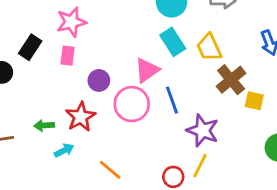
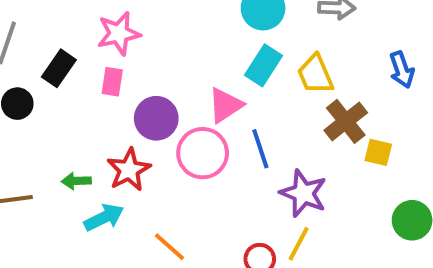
cyan rectangle: (173, 42) -> (263, 65), turned 64
purple circle: (99, 80) -> (156, 118), size x1.4
cyan arrow: (64, 150) -> (104, 217), size x1.4

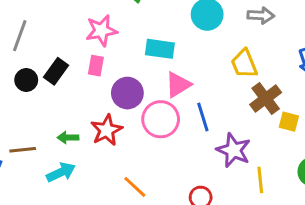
cyan rectangle: (263, 65) -> (160, 49), moved, turned 64
black rectangle: (59, 68) -> (56, 71), moved
cyan arrow: (104, 217) -> (61, 172), moved
yellow line: (299, 244) -> (260, 180), moved, turned -35

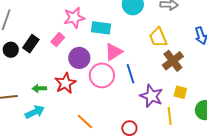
pink star: (101, 31) -> (74, 18), moved
pink rectangle: (96, 66) -> (58, 40), turned 32
yellow square: (289, 122) -> (180, 92), moved

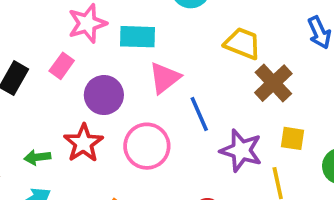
yellow trapezoid: (158, 37) -> (243, 43), turned 140
pink circle: (102, 75) -> (147, 146), moved

